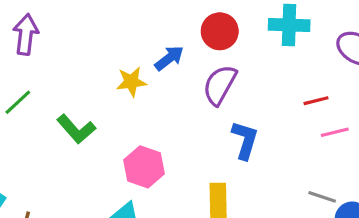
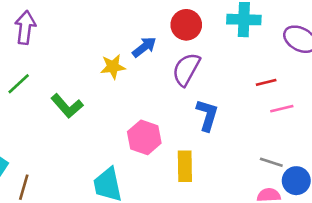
pink hexagon: (144, 167) -> (144, 137), moved

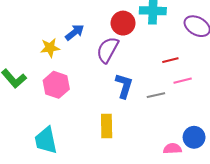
red circle: (186, 25) -> (123, 23), moved
pink hexagon: (144, 137) -> (56, 85), moved
gray line: (271, 162) -> (156, 95), moved, turned -30

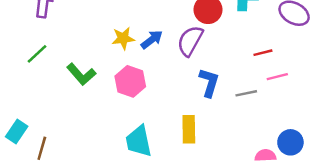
blue arrow: (75, 32) -> (152, 40), moved
cyan trapezoid: (46, 140) -> (139, 141), moved

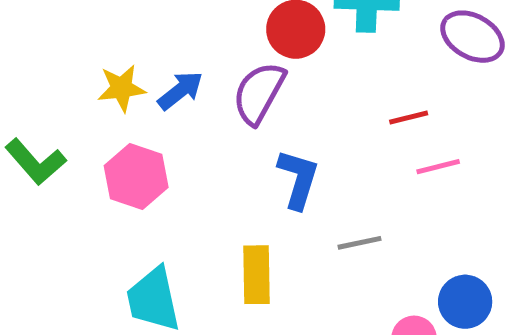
gray line: (246, 93) -> (360, 243), moved

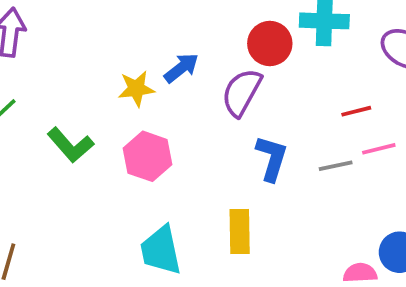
blue arrow: (180, 91) -> (181, 68), moved
gray line: (360, 243) -> (336, 166), moved

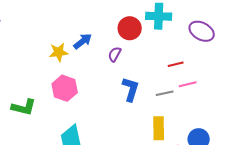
purple semicircle: (242, 92) -> (115, 54), size x0.6
green L-shape: (71, 145) -> (24, 107), moved, turned -35
yellow rectangle: (240, 232) -> (159, 128), moved

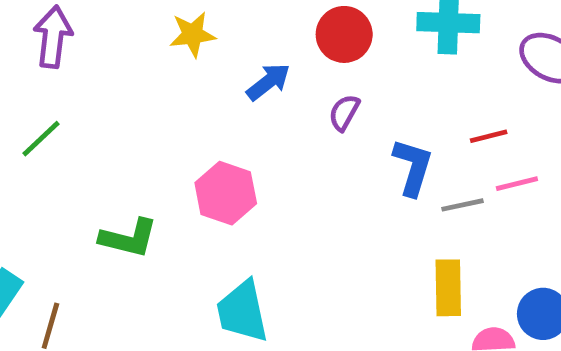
red circle: (130, 28) -> (344, 34), moved
yellow star: (59, 52) -> (193, 34), moved
blue L-shape: (131, 89) -> (413, 167), moved

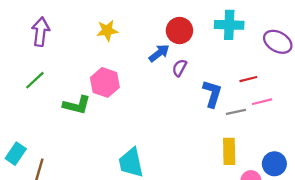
blue arrow: (268, 82) -> (159, 53), moved
pink hexagon: (226, 193) -> (105, 82), moved
green L-shape: (129, 238) -> (77, 105), moved

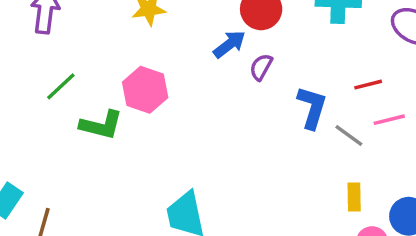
green line: (35, 80) -> (61, 86), moved
gray line: (236, 112) -> (349, 135), turned 48
yellow rectangle: (229, 151) -> (354, 197), moved, size x0.7

